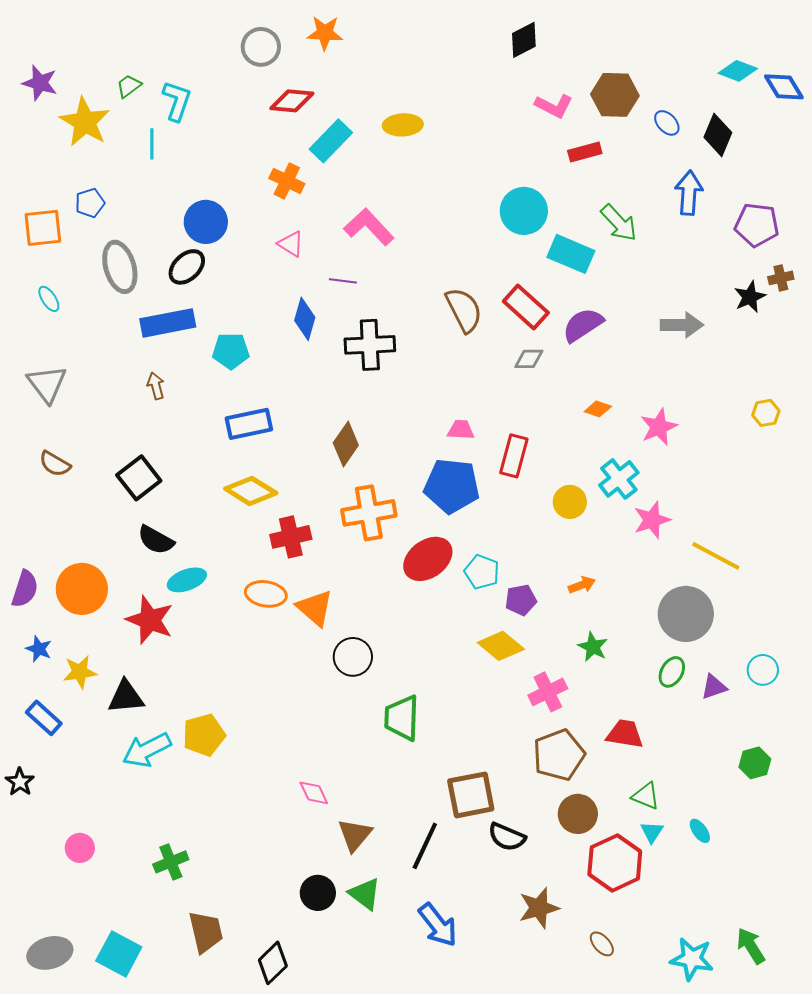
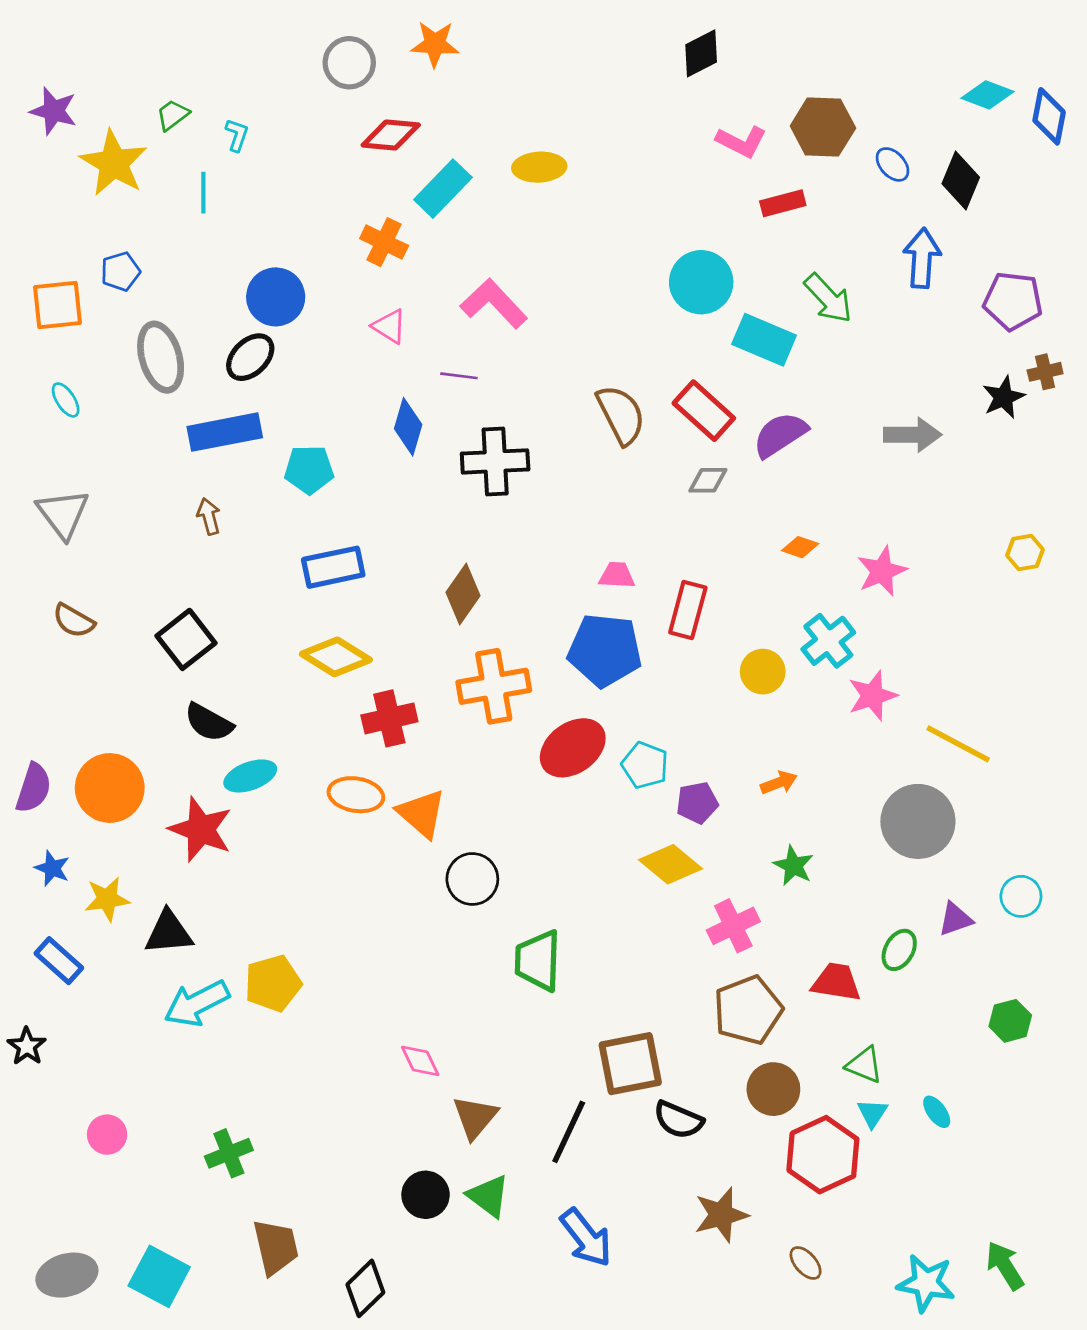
blue diamond: (784, 87) -> (1049, 116), turned 42
cyan L-shape: (177, 101) -> (237, 135), size x0.6
green ellipse: (672, 672) -> (899, 950), moved

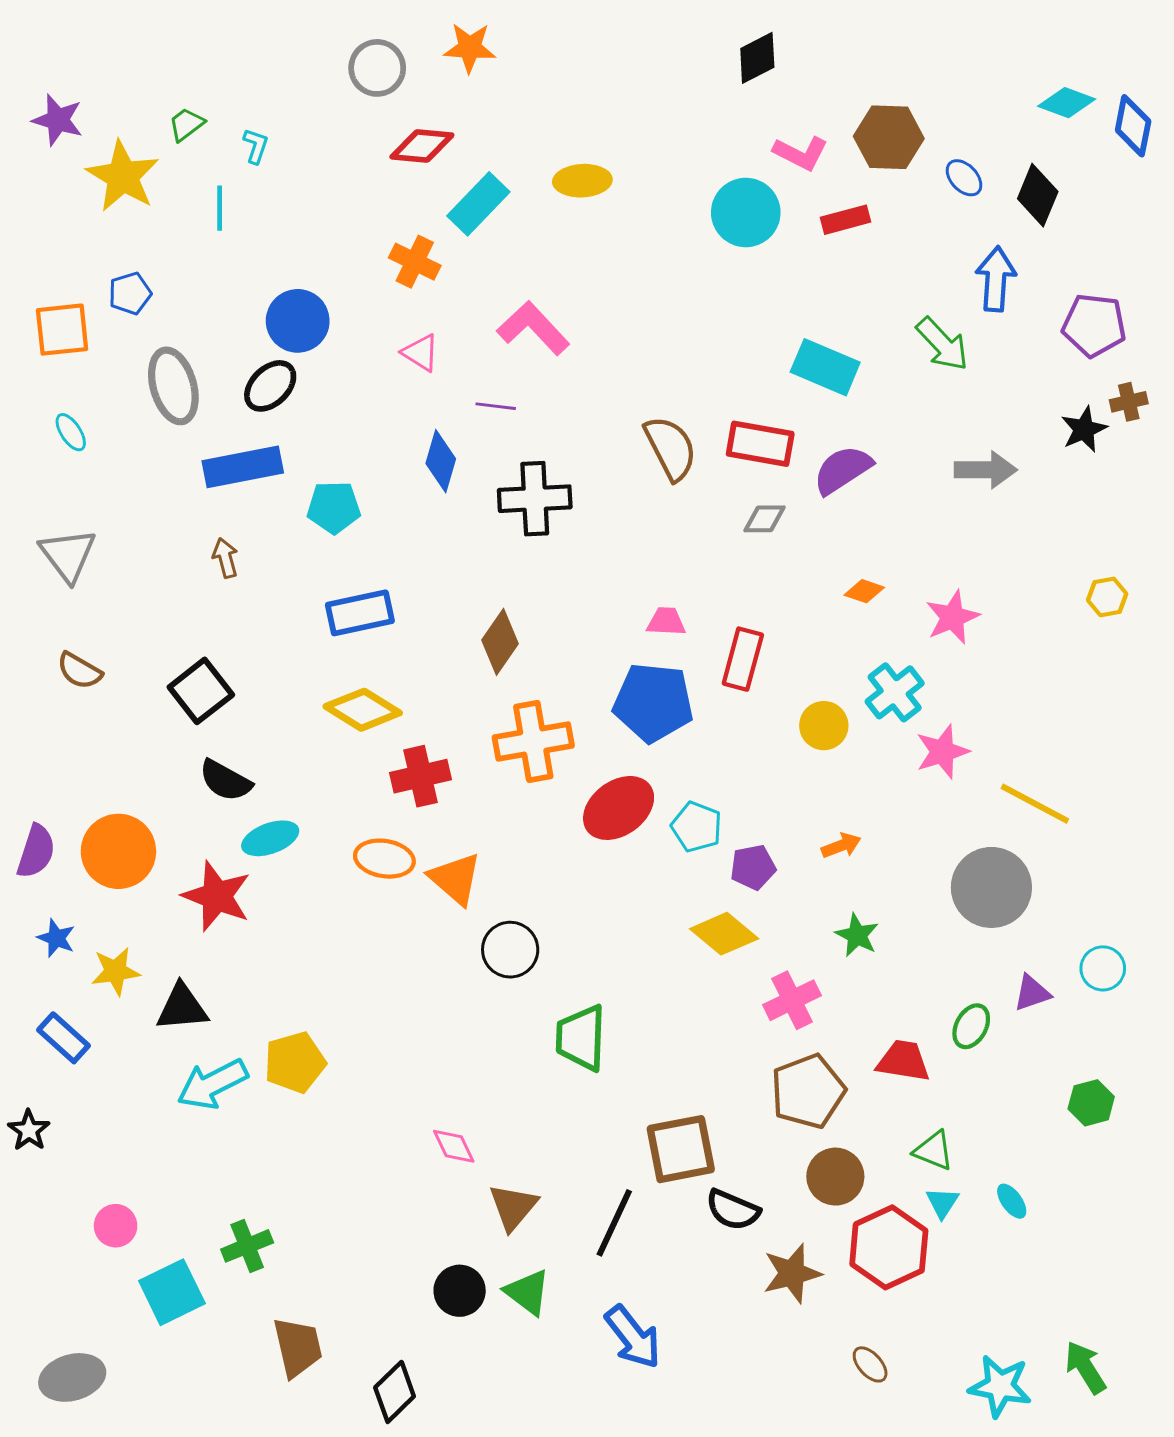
cyan circle: (701, 282) -> (746, 212), moved
green arrow: (828, 298) -> (942, 344), moved
red rectangle: (704, 411) -> (760, 444), turned -32
brown star: (721, 1215) -> (792, 1273), moved
cyan square: (159, 1276) -> (172, 1292), moved, turned 36

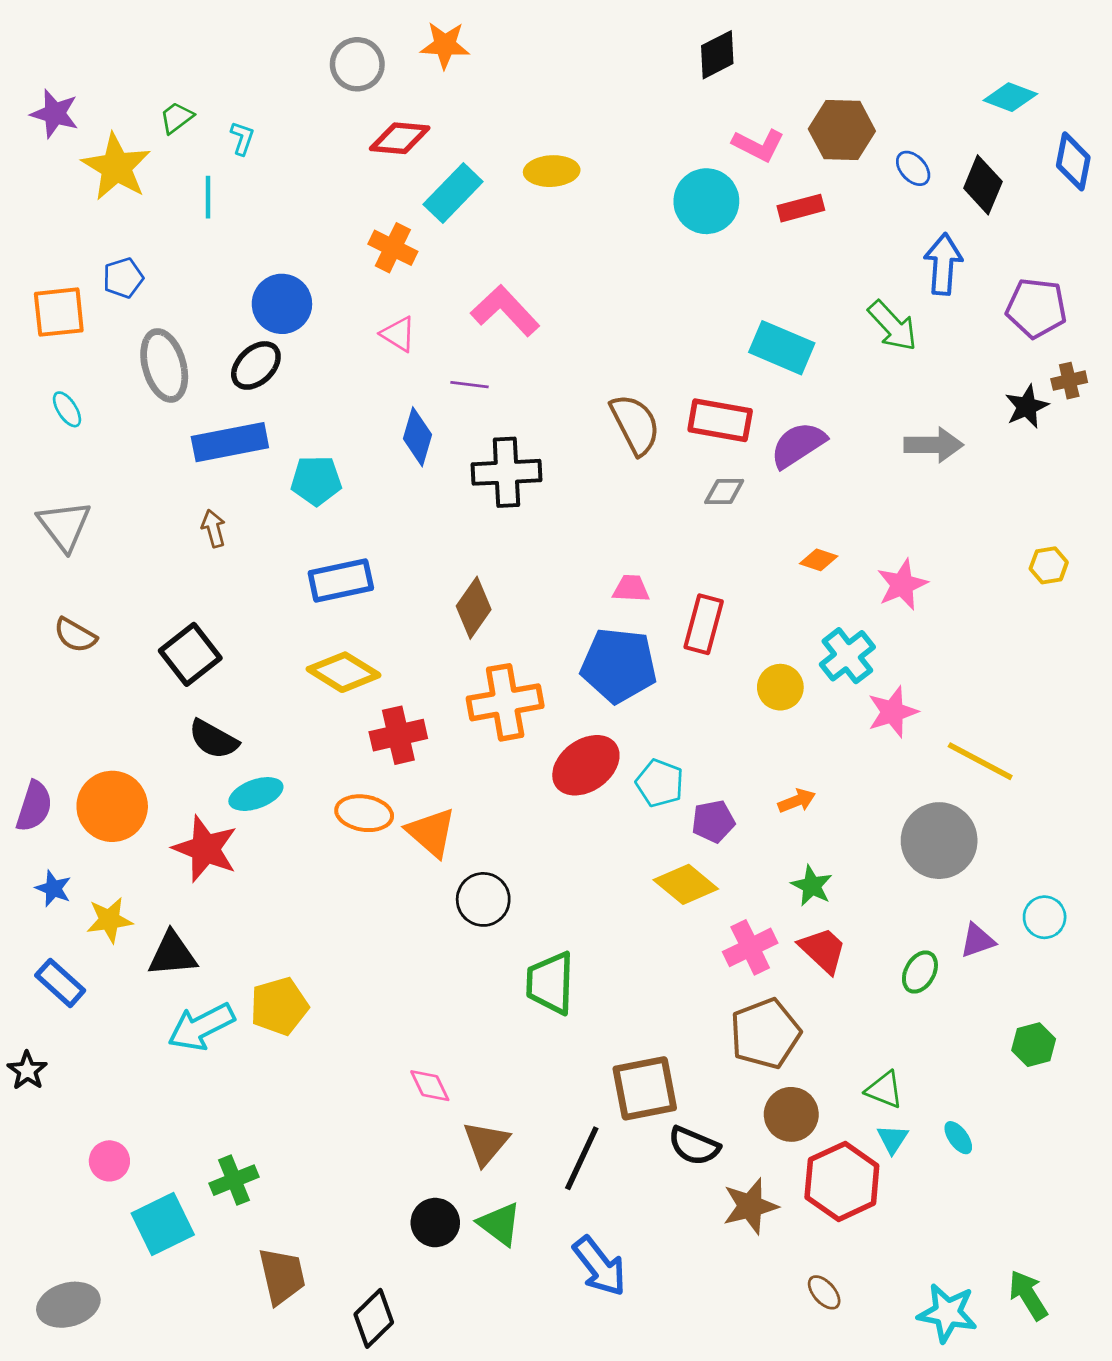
blue diamond: (1133, 126) -> (1073, 161), moved
red trapezoid: (903, 1061) -> (823, 950), moved, turned 34

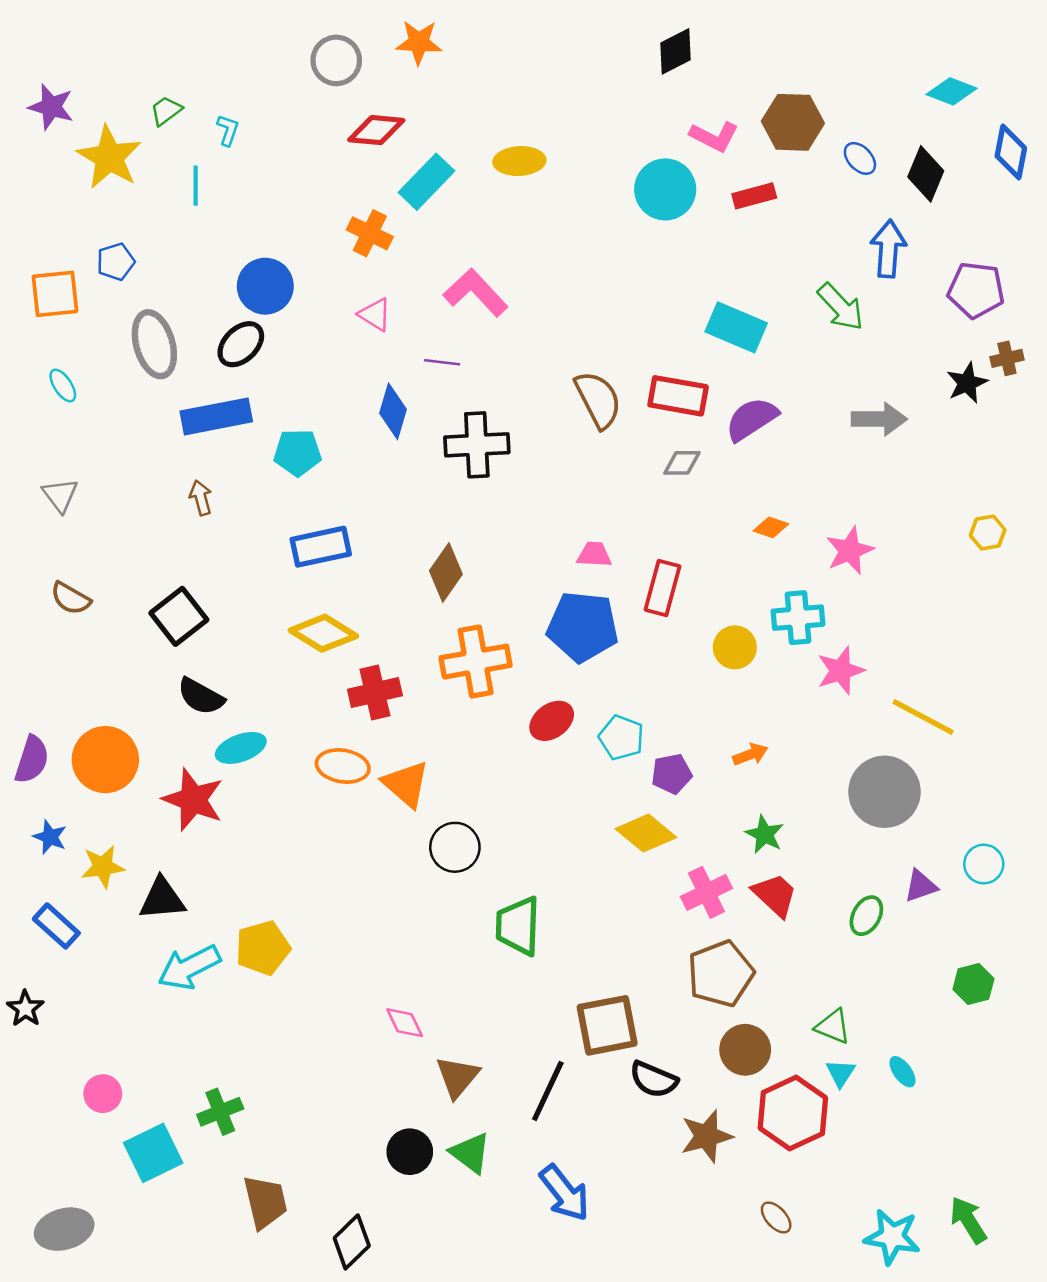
gray triangle: (64, 526) -> (60, 495), size x0.7
cyan cross: (847, 656) -> (798, 618), turned 33
red ellipse: (586, 765) -> (552, 721), size x0.7

